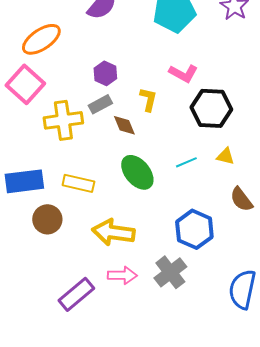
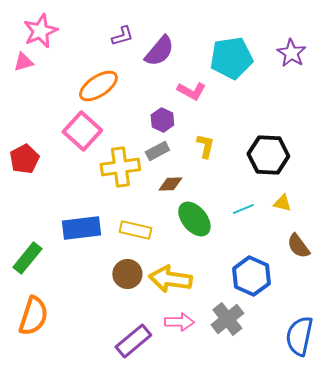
pink L-shape: (183, 73) -> (191, 91), moved
brown diamond: (124, 125) -> (170, 184), moved, turned -70
brown circle: (47, 219) -> (127, 274), moved

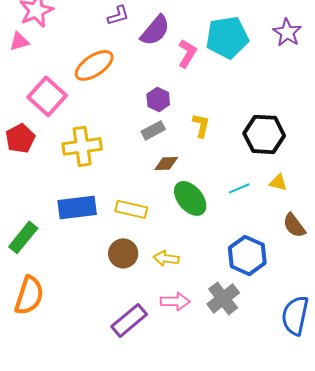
pink L-shape: (191, 91) -> (187, 53), moved, turned -88
pink square: (82, 131) -> (47, 96), moved
yellow cross: (120, 167) -> (82, 146), moved
yellow arrow: (170, 279) -> (166, 258), size x0.6

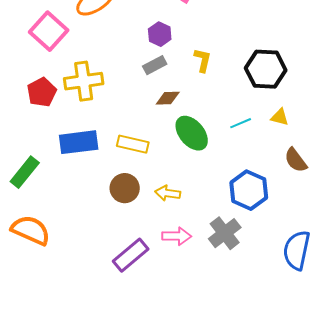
red pentagon: (20, 138) -> (42, 92), moved
orange semicircle: (29, 295) -> (31, 230), turned -84

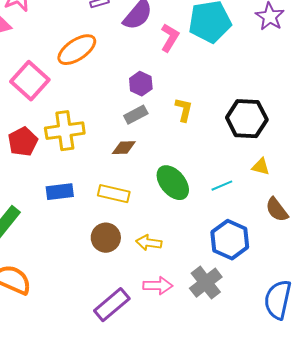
brown diamond: (168, 98) -> (124, 148), moved
cyan line: (241, 123) -> (222, 186), moved
blue rectangle: (79, 142) -> (60, 192), size x0.7

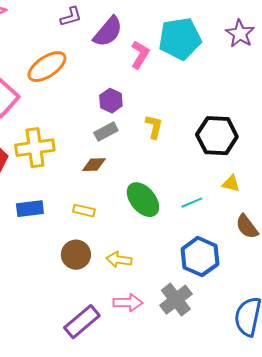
yellow rectangle: (114, 194) -> (84, 211), size x0.7

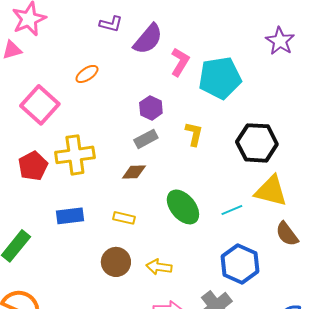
purple L-shape: (71, 17) -> (111, 24), turned 30
cyan pentagon: (180, 39) -> (220, 78), moved
orange ellipse: (47, 67) -> (87, 74), size x0.6
yellow triangle: (231, 184) -> (271, 191), size x1.8

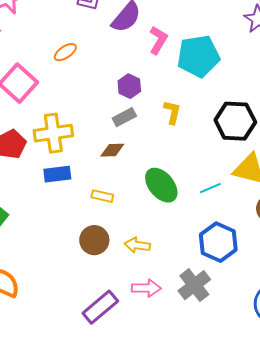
blue rectangle: (70, 216) -> (57, 174), moved

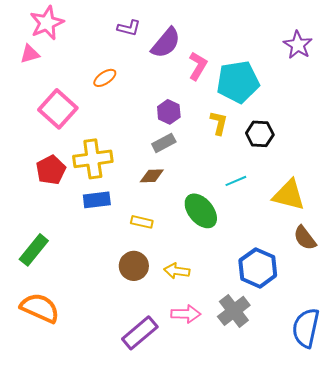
yellow L-shape: (172, 112) -> (219, 123), moved
black hexagon: (235, 121) -> (260, 134), moved, size x0.7
cyan line: (210, 188) -> (236, 181), moved

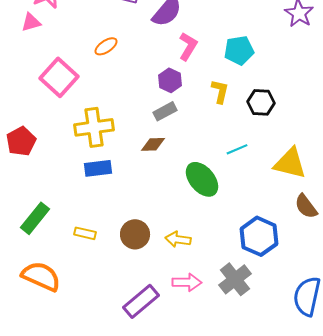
pink L-shape: (198, 66) -> (188, 46), moved
cyan pentagon: (238, 82) -> (239, 50), size x0.7
red pentagon: (51, 170) -> (21, 141), moved
yellow rectangle: (142, 222) -> (85, 233), moved

